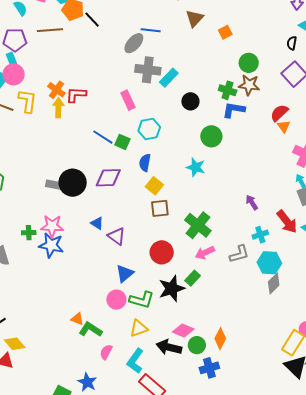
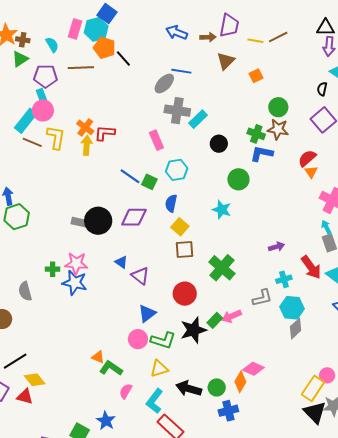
purple arrow: (252, 202) -> (277, 247), turned 105
pink arrow: (205, 253) -> (231, 316), moved
pink diamond: (183, 331) -> (253, 369), moved

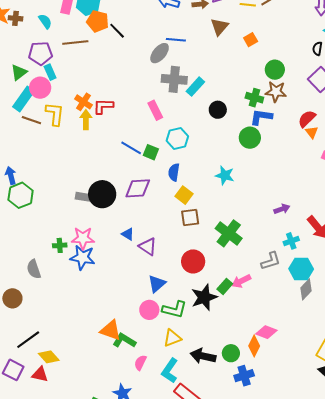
green triangle: (20, 59) -> (19, 72), moved
cyan rectangle: (42, 96) -> (50, 72), moved
green circle: (238, 179) -> (250, 138), moved
orange triangle: (98, 357) -> (111, 330), size x1.6

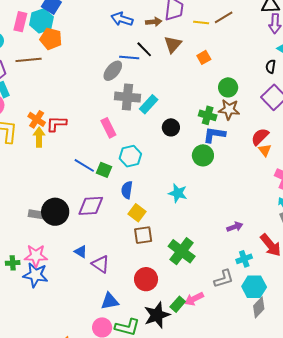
black line: (117, 31) -> (144, 49), moved
blue triangle: (157, 284) -> (110, 301), turned 30

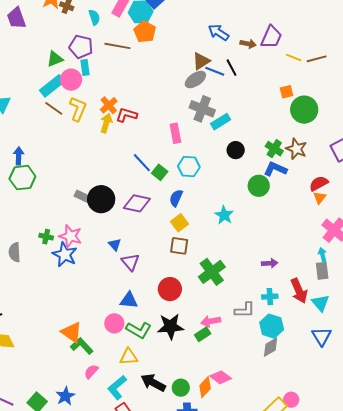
brown triangle: (173, 44) -> (201, 61), moved
green circle: (228, 87) -> (304, 110), moved, size x1.4
green rectangle: (178, 304) -> (203, 334), moved

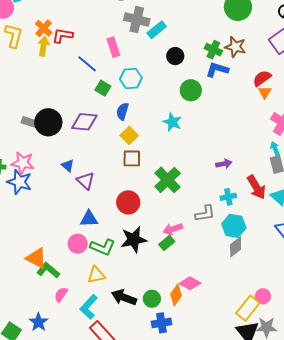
blue line: (142, 163) -> (87, 64), moved
green circle: (259, 186) -> (191, 90), moved

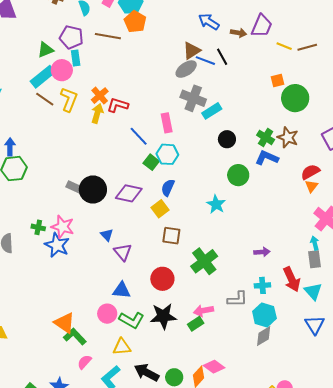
cyan hexagon: (131, 78) -> (167, 154), moved
yellow square: (129, 135) -> (160, 209), moved

